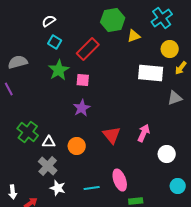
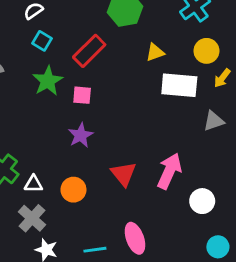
yellow triangle: (134, 36) -> (155, 52), moved
pink arrow: (144, 133) -> (169, 171), size x1.4

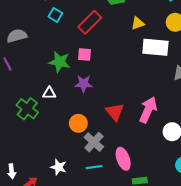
green star: (48, 81) -> (60, 62), moved, turned -30
purple star: (81, 135) -> (84, 84), turned 30
white triangle: (33, 184) -> (49, 93), moved
gray cross: (32, 218) -> (94, 142), moved

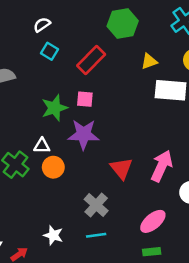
green star: (60, 62) -> (55, 108), turned -30
purple star: (84, 84) -> (84, 134), size x1.4
orange circle: (78, 123) -> (53, 167), moved
pink ellipse: (123, 159) -> (153, 221), moved, turned 70

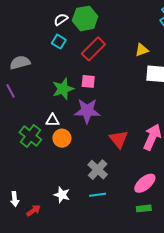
green hexagon: (123, 23) -> (85, 18), moved
white semicircle: (42, 25) -> (61, 19), moved

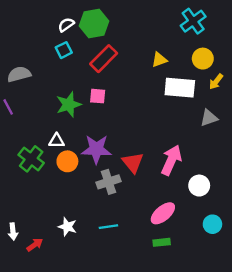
cyan square: (59, 42) -> (64, 50), turned 32
purple star: (87, 111) -> (96, 149), moved
gray cross: (98, 170) -> (108, 182), moved, turned 30

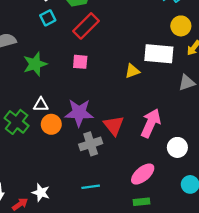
yellow triangle: (159, 60) -> (132, 71), moved
green star: (69, 105) -> (35, 64), moved
white star: (67, 227) -> (41, 193), moved

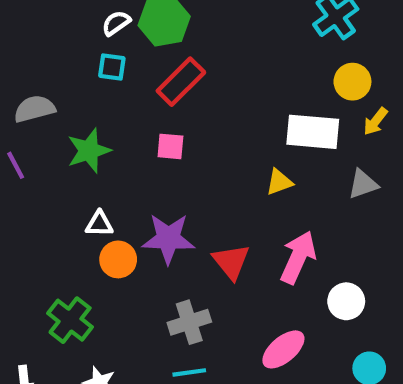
cyan square: (48, 18) -> (112, 67), turned 35
yellow triangle: (132, 71) -> (279, 182), moved
green cross: (17, 122) -> (70, 320), moved
gray cross: (91, 144) -> (189, 322), moved

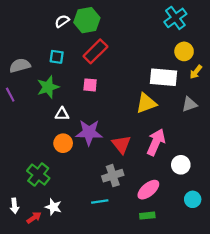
cyan square: (112, 67) -> (57, 57), moved
yellow triangle: (279, 182) -> (146, 103), size x1.5
white triangle: (99, 224) -> (62, 114), moved
gray cross: (189, 322) -> (113, 176), moved

